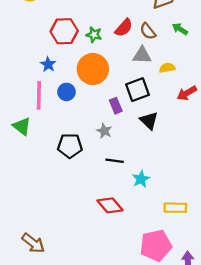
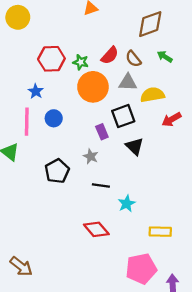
yellow semicircle: (167, 68) -> (152, 95), size x1.5
orange circle: (93, 69) -> (93, 87), moved
black pentagon: (70, 146) -> (57, 171), turned -30

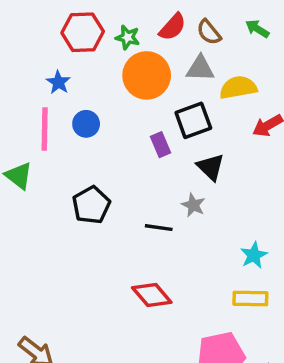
gray star: (91, 156) -> (193, 205), moved
cyan star: (127, 204) -> (254, 255), moved

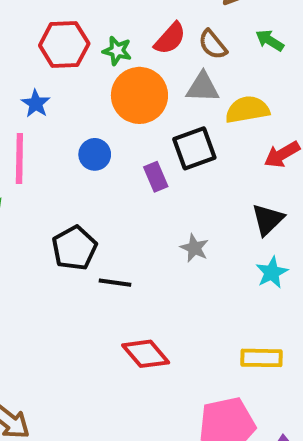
blue circle: (86, 124) -> (95, 154), moved
black triangle: (211, 167) -> (268, 220), moved, turned 32
black line: (159, 228) -> (115, 283), moved
cyan star: (254, 255) -> (272, 272), moved

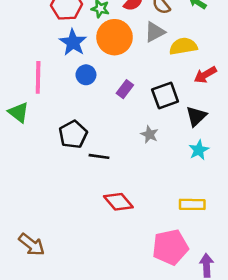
gray triangle: (203, 87) -> (155, 32), turned -30
blue star: (36, 104) -> (73, 42), moved, size x1.5
black square: (194, 148) -> (165, 96), moved
purple rectangle: (156, 177) -> (125, 89), turned 60

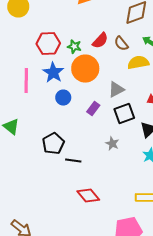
gray triangle: (155, 32) -> (116, 90), moved
yellow semicircle: (183, 46) -> (138, 62), moved
pink line: (38, 77) -> (26, 80), moved

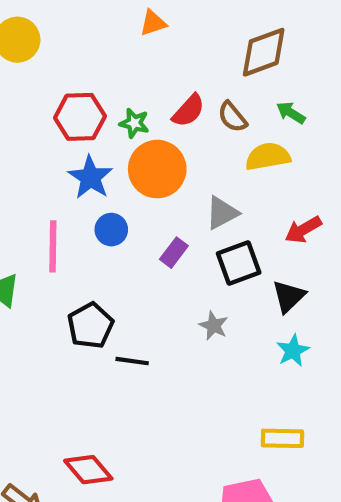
pink line: (26, 80) -> (53, 246), moved
red diamond: (88, 196) -> (88, 470), moved

